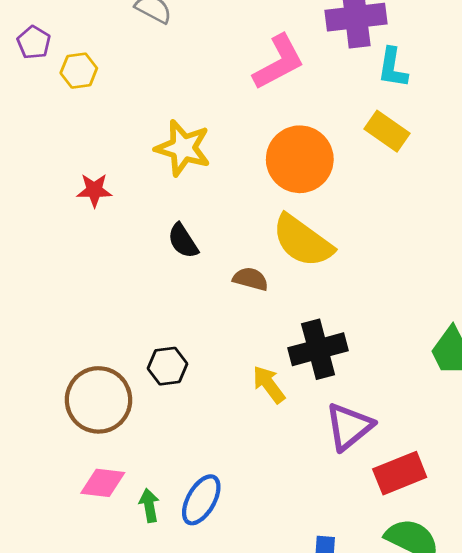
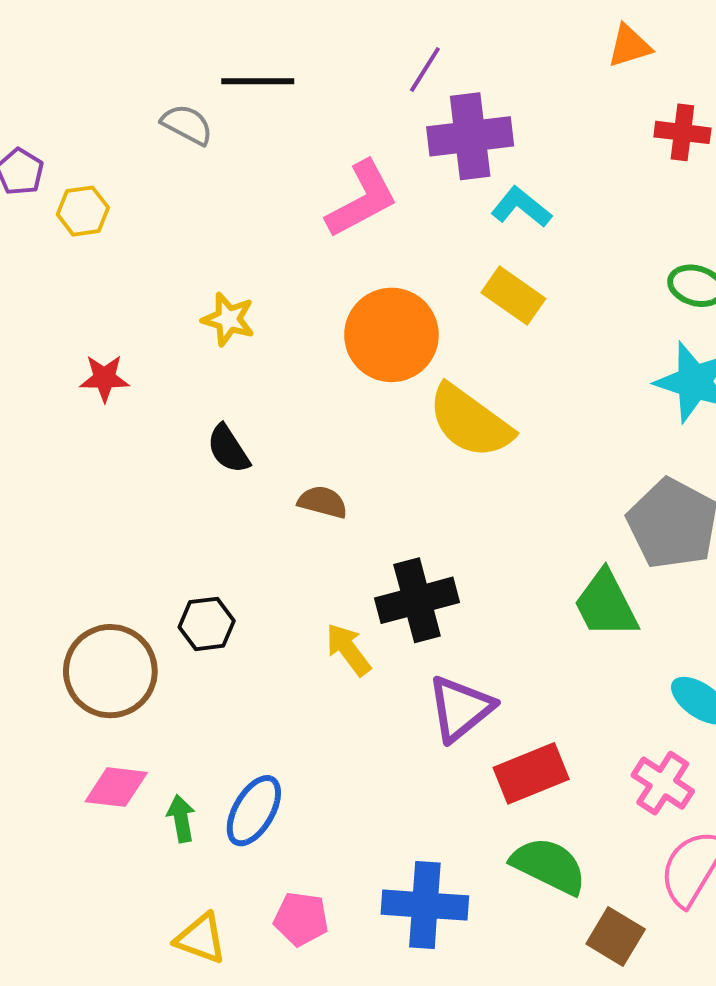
cyan L-shape: (393, 68) -> (521, 207), turned 120
yellow star: (183, 148) -> (228, 319), size x0.7
yellow semicircle: (303, 241) -> (470, 421), moved

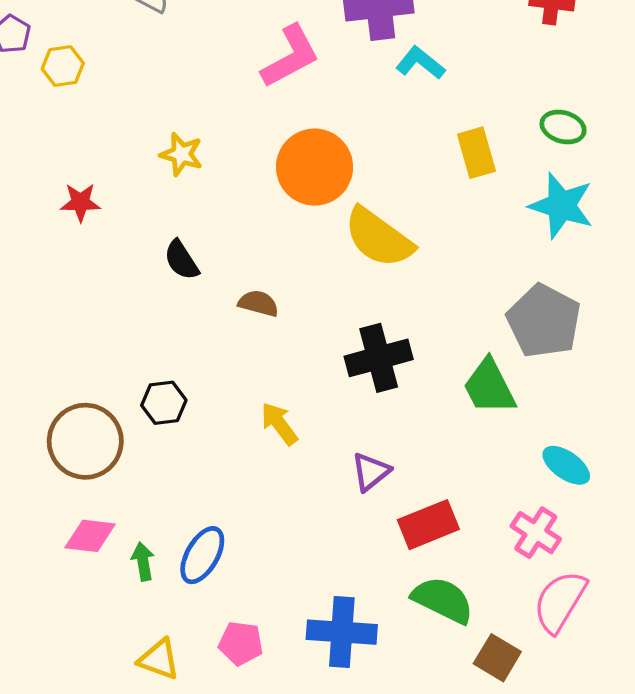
yellow rectangle: (513, 296) -> (476, 153), moved, turned 39
black cross: (417, 600) -> (379, 358), moved
purple triangle: (460, 708) -> (371, 472), size x0.7

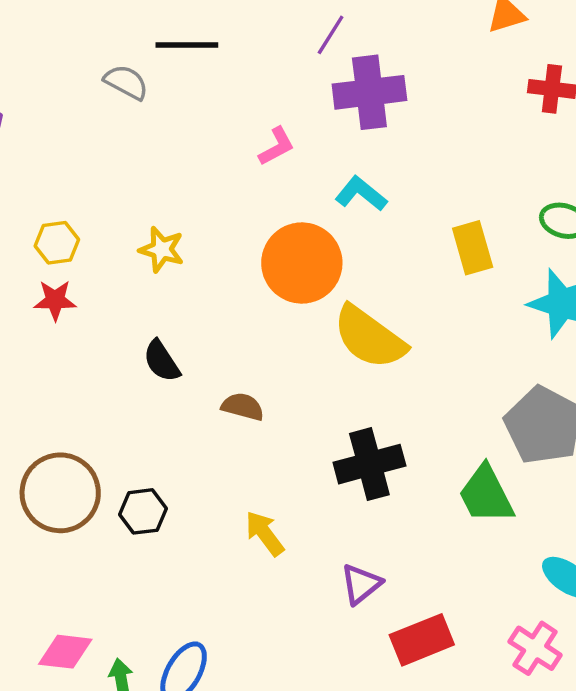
pink L-shape: (290, 56) -> (276, 146), size x0.6
cyan L-shape: (420, 63) -> (361, 194), moved
yellow hexagon: (63, 66) -> (57, 243), moved
brown circle: (85, 441) -> (60, 493), moved

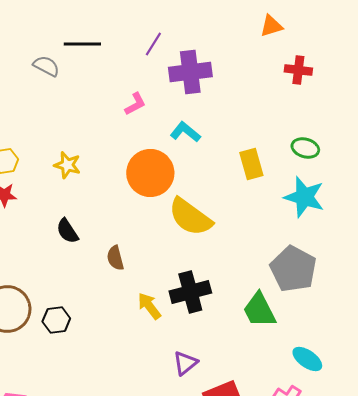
purple line: (331, 35) -> (153, 44), moved
brown semicircle: (243, 407) -> (115, 258), turned -120
yellow arrow: (265, 533) -> (149, 306), moved

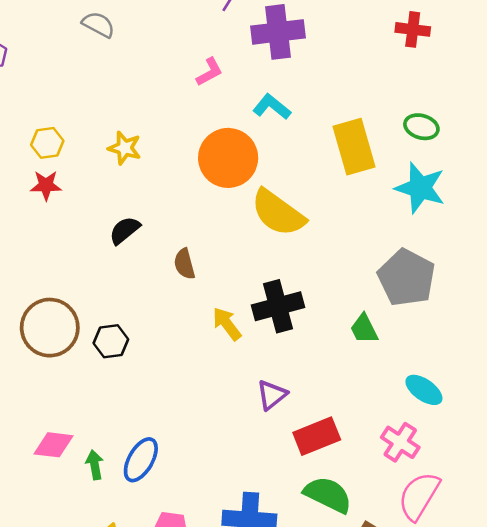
yellow rectangle: (251, 164) -> (354, 147), size x1.4
black semicircle: (67, 231) -> (125, 230), turned 84
green trapezoid: (259, 310) -> (364, 329), size x0.7

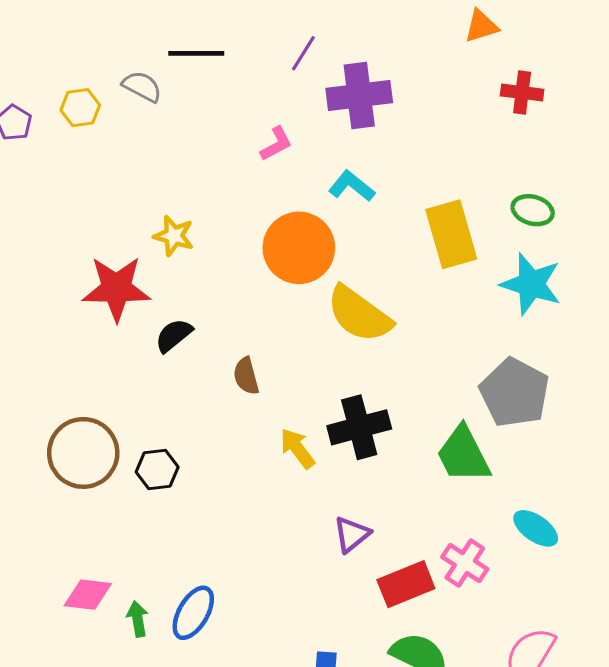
yellow hexagon: (47, 143) -> (80, 108), moved
red star: (46, 185) -> (116, 289), moved, size x1.8
green trapezoid: (364, 329) -> (463, 454), size x1.6
pink cross: (400, 442) -> (465, 563), moved

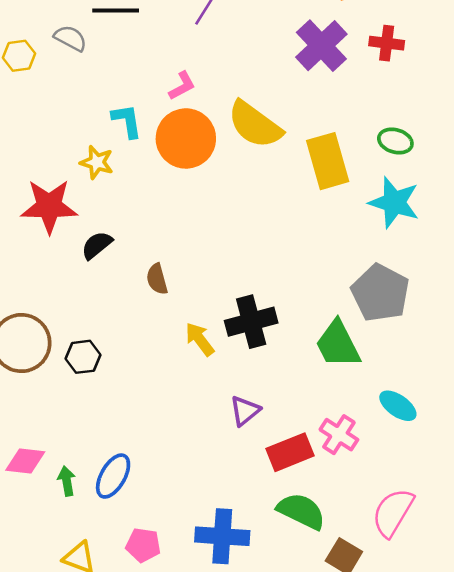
purple cross: (359, 96) -> (321, 46), moved, turned -36
cyan L-shape: (352, 186) -> (127, 121), moved, turned 42
orange circle: (299, 248) -> (186, 138), moved
yellow semicircle: (359, 314) -> (255, 125), moved

